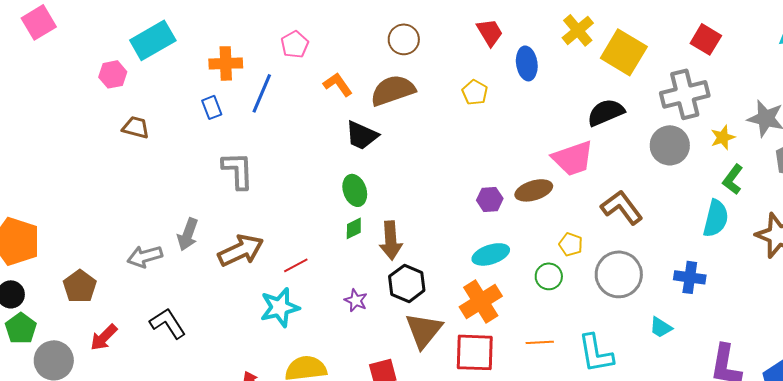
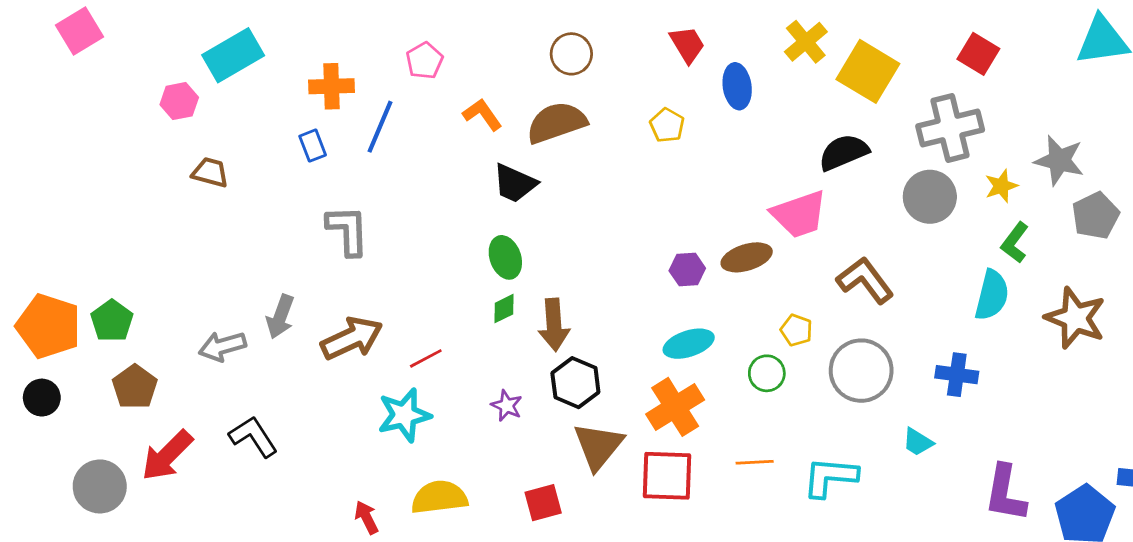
green pentagon: (21, 328) -> (112, 321), moved
red arrow: (104, 337) -> (167, 455), size x1.4
cyan L-shape: (596, 353) -> (830, 477), turned 105

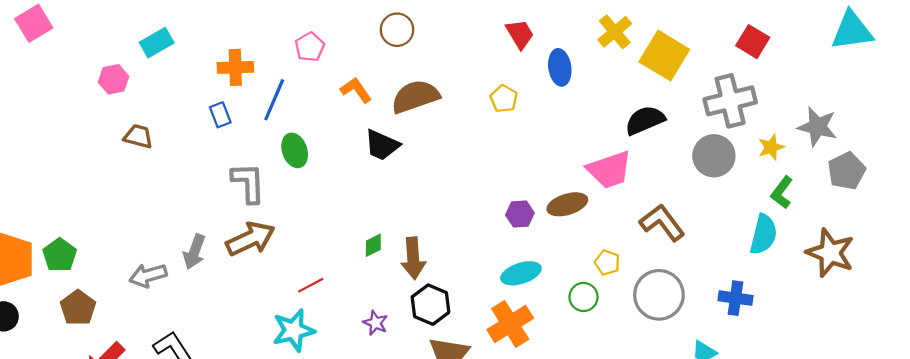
brown circle: (571, 54) -> (397, 30), moved
cyan rectangle: (233, 55) -> (157, 43), size x0.7
green ellipse: (505, 257) -> (295, 150), moved
brown arrow: (352, 338) -> (250, 239), moved

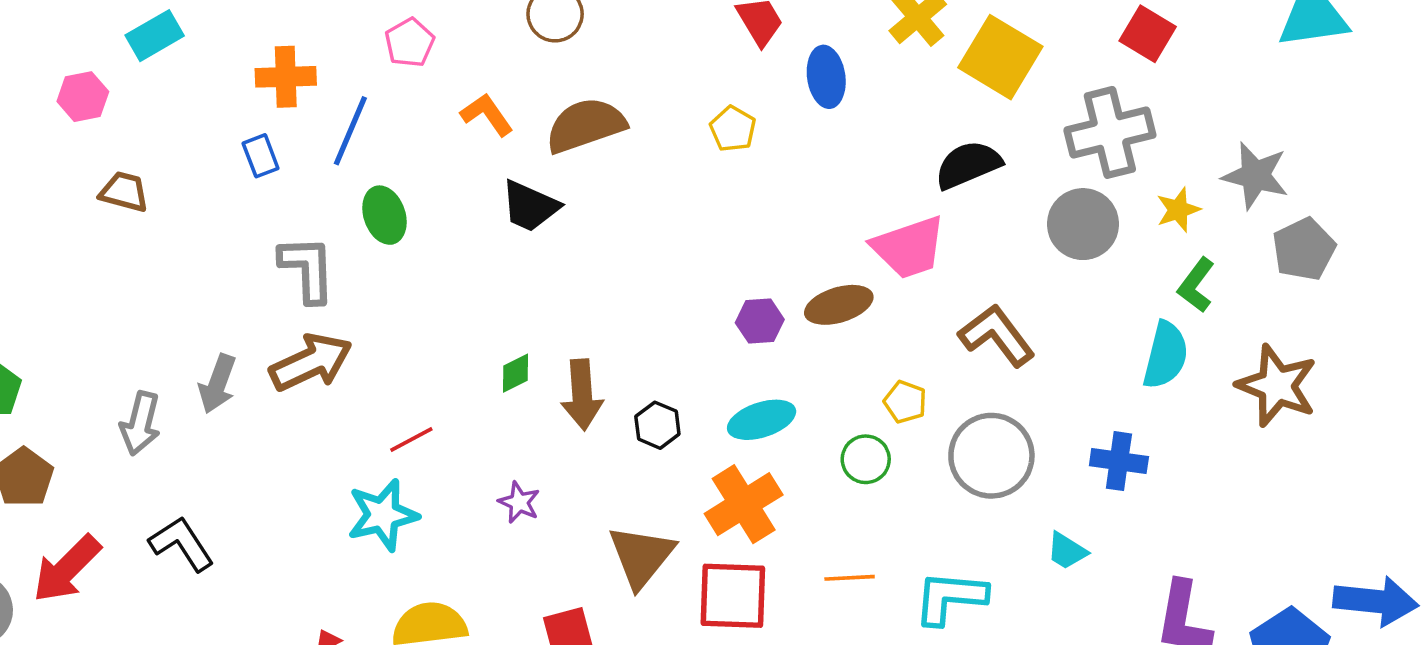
gray arrow: (148, 275) -> (140, 423), turned -60
black hexagon: (430, 305) -> (657, 425), moved, size x0.7

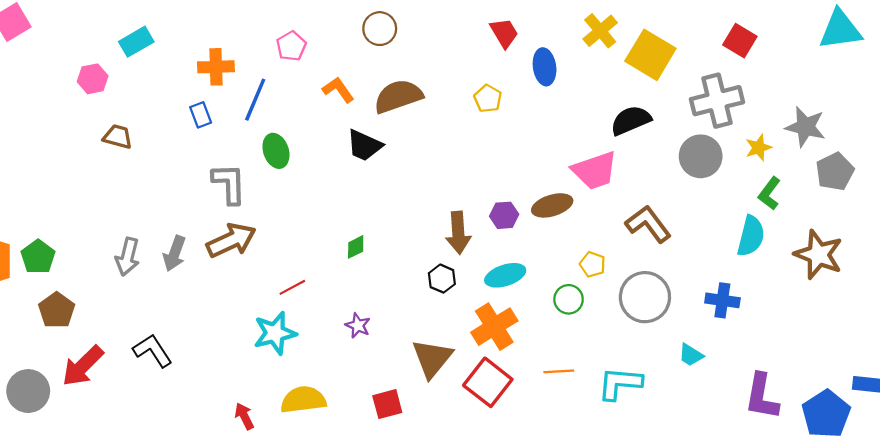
brown arrow: (582, 395) -> (458, 233), moved
gray arrow: (140, 423) -> (128, 257), moved
red square: (733, 596) -> (488, 382), turned 36

